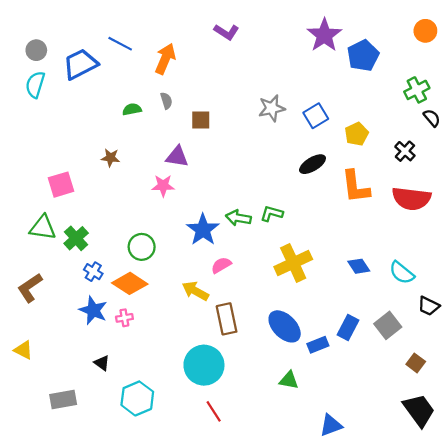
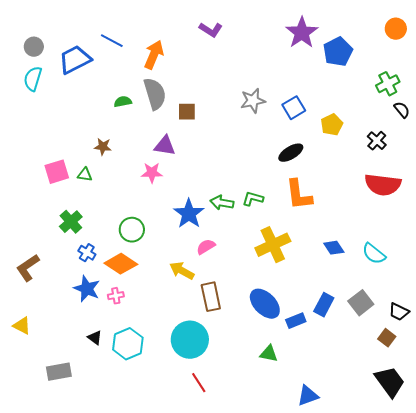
gray semicircle: (166, 101) -> (155, 94), size x2.0
orange L-shape: (356, 187) -> (299, 195), moved
green triangle: (43, 228) -> (85, 175), moved, size x0.6
black trapezoid: (429, 306) -> (399, 312), moved
cyan hexagon: (137, 398) -> (128, 344), moved

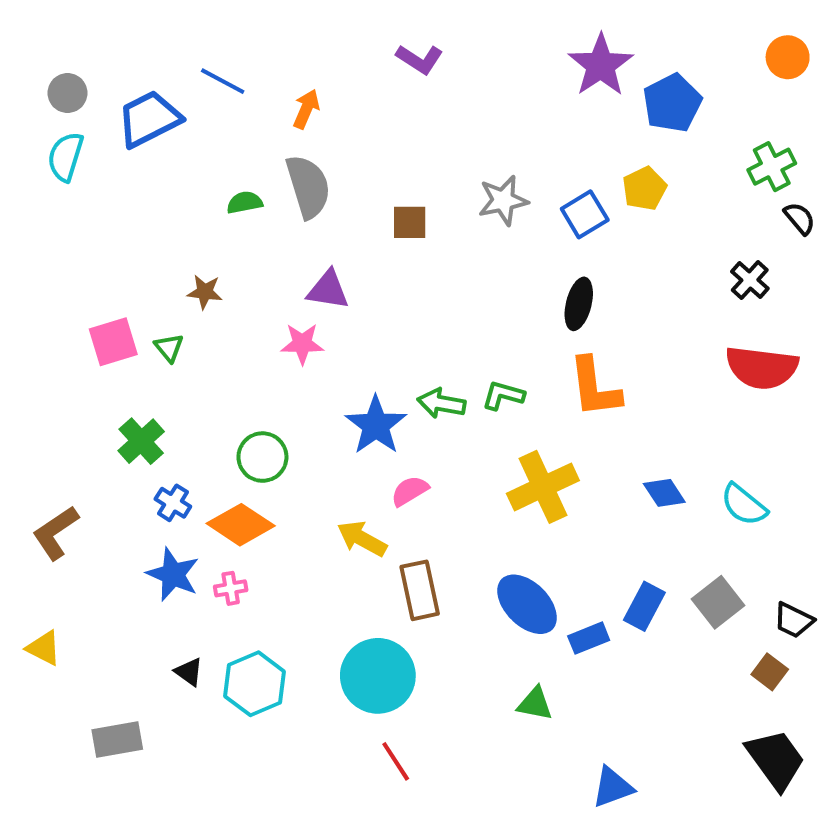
orange arrow: (154, 55) -> (306, 109), size x0.7
brown square: (187, 112) -> (410, 222), moved
yellow pentagon: (332, 125) -> (644, 189), moved
black ellipse: (291, 153) -> (579, 304), turned -45
green triangle: (85, 175) -> (169, 348), turned 42

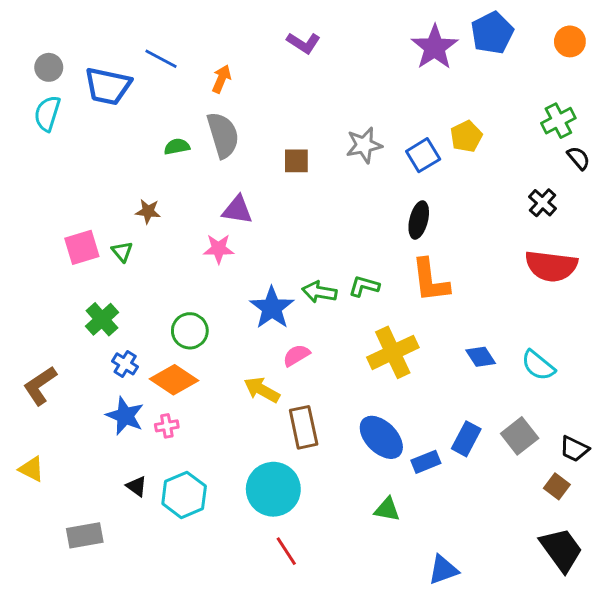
blue pentagon: (672, 103) -> (492, 33), moved
blue trapezoid: (149, 119) -> (108, 86), turned -141

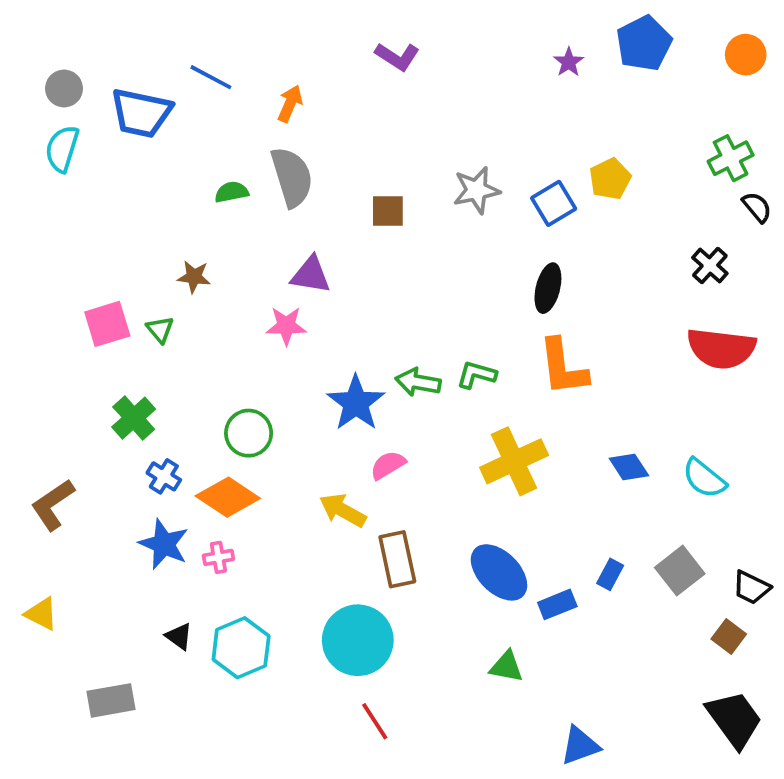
purple star: (435, 47) -> (569, 62), size x0.5
blue rectangle: (466, 439) -> (610, 574), size x0.7

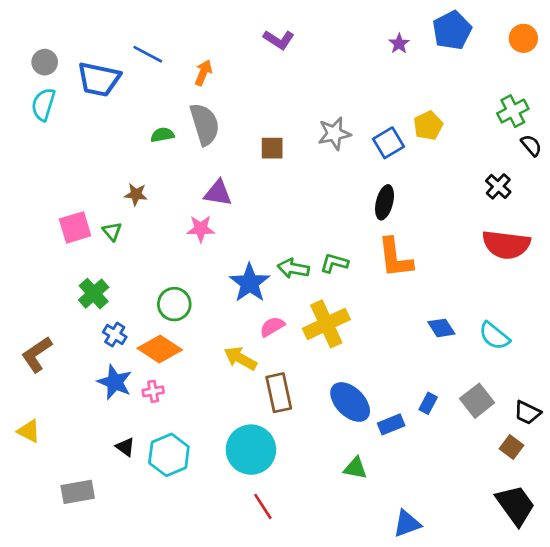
yellow cross: (514, 461) -> (326, 324), moved

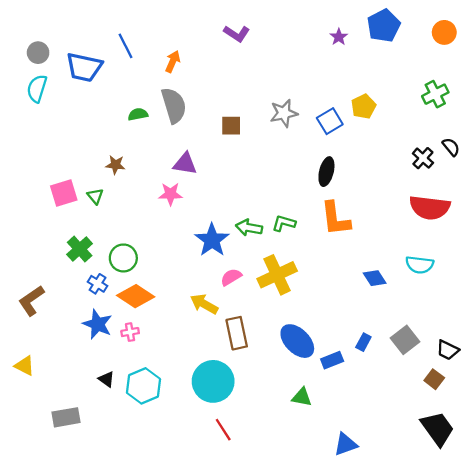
blue line: (148, 54) -> (126, 46), turned 35
black semicircle: (531, 145) -> (451, 147), moved
green circle: (174, 304) -> (123, 258), moved
cyan semicircle: (494, 336) -> (420, 265), moved, turned -32

